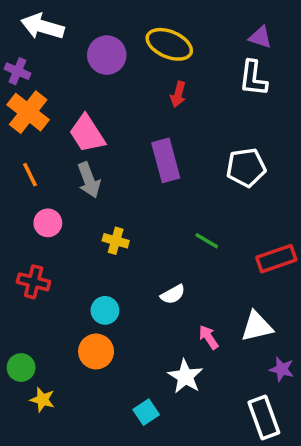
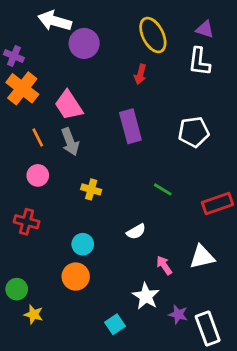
white arrow: (42, 26) -> (55, 21), moved
yellow ellipse: (169, 44) -> (153, 35), moved, turned 40
orange line: (30, 175) -> (38, 138), moved
purple star: (282, 369) -> (178, 314), moved

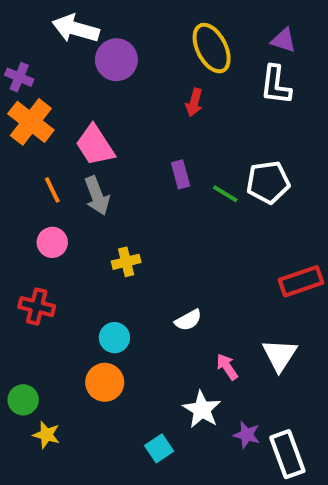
purple rectangle: (130, 126) -> (181, 174), size x0.6
yellow cross: (91, 189) -> (126, 262), turned -30
green line: (163, 189) -> (225, 194), moved
white triangle: (202, 257) -> (280, 355), turned -44

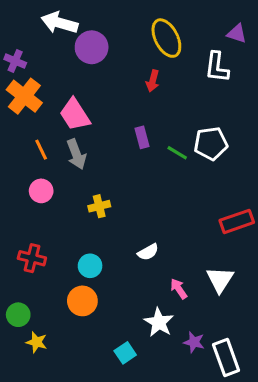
purple triangle: (284, 40) -> (237, 34), moved
red cross: (37, 307) -> (32, 258), moved

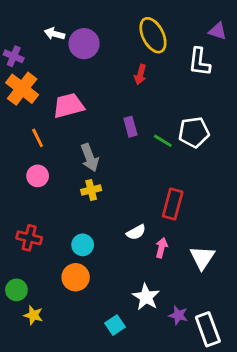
white arrow: (59, 23) -> (54, 34), moved, size x0.6
pink trapezoid: (75, 114) -> (69, 106), turned 108
gray arrow: (76, 154) -> (90, 158), moved
red rectangle: (237, 221) -> (173, 204), moved, turned -56
pink arrow: (179, 289) -> (161, 248), moved, turned 48

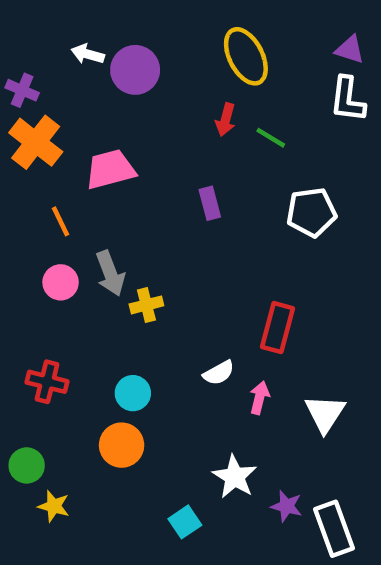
white L-shape: (199, 62) -> (348, 99), moved
green line: (163, 141) -> (271, 138), moved
gray arrow: (90, 158) -> (110, 273), moved

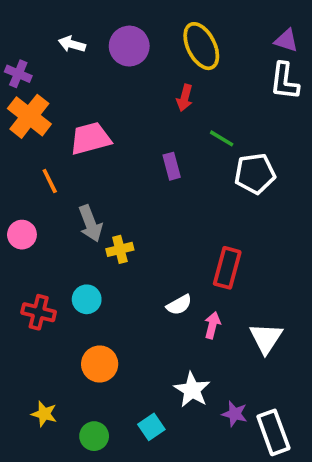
purple circle: (135, 70) -> (129, 46), moved
green line: (271, 138) -> (222, 138), moved
pink circle: (61, 282) -> (22, 235), moved
cyan circle: (133, 393) -> (87, 299), moved
green circle: (27, 465) -> (94, 436), moved

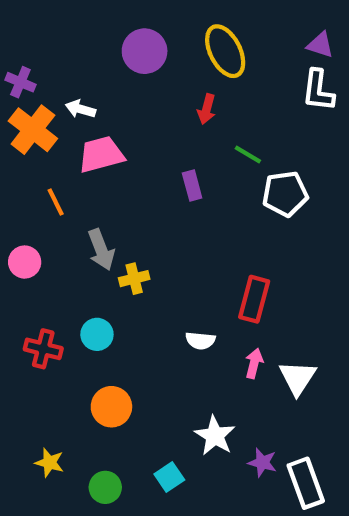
white arrow: (72, 44) -> (80, 109), moved
white semicircle: (179, 305) -> (200, 341), turned 35
pink arrow: (212, 325) -> (254, 363), moved

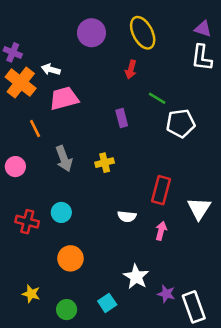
yellow cross: (134, 279) -> (105, 163), moved
white triangle: (298, 378) -> (199, 209), moved

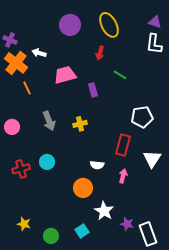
pink trapezoid: (64, 98) -> (65, 75), moved
white pentagon: (181, 123) -> (142, 117), moved
orange line: (35, 129) -> (27, 88), moved
red cross: (27, 222) -> (21, 169), turned -30
orange circle: (70, 258) -> (83, 188), moved

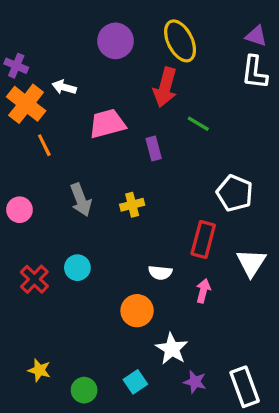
red arrow: (100, 53) -> (165, 87), size x1.6
white pentagon: (142, 117) -> (235, 193), turned 30
red cross: (21, 169) -> (34, 279), turned -30
purple star: (127, 224) -> (195, 382), moved

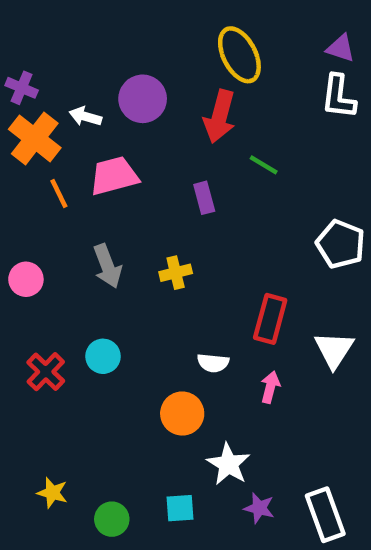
purple circle: (115, 41) -> (143, 99), moved
pink trapezoid: (107, 124) -> (114, 176), moved
white pentagon: (235, 193) -> (341, 244), moved
cyan square: (135, 382) -> (180, 508), turned 30

